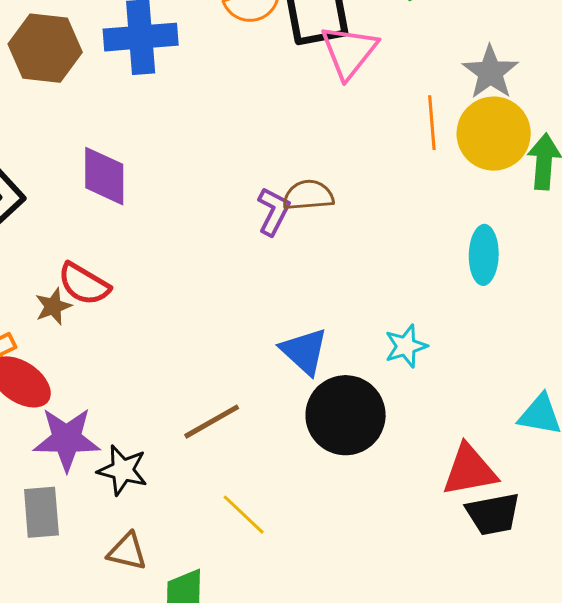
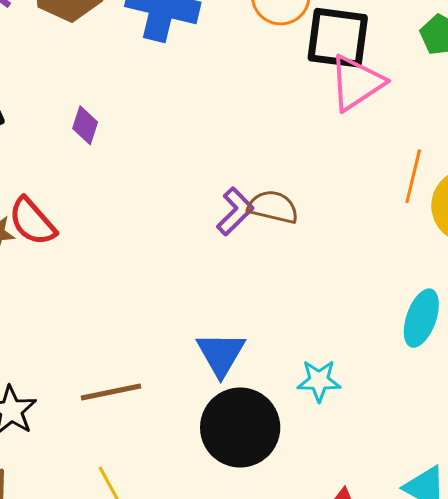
purple diamond: (104, 176) -> (85, 125), size x0.6

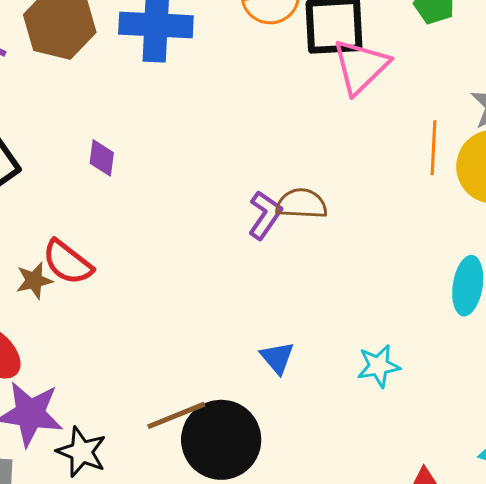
blue triangle: (221, 354) -> (277, 358), size x0.7
black circle: (240, 427) -> (221, 440), moved

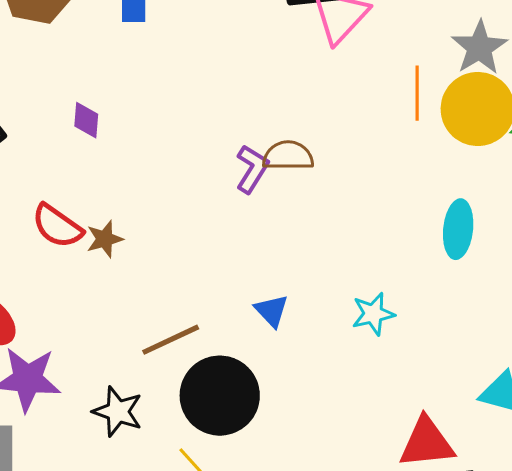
brown star: (34, 281) -> (105, 239), moved
brown line: (176, 415) -> (171, 340), moved
black star: (82, 452) -> (118, 412), moved

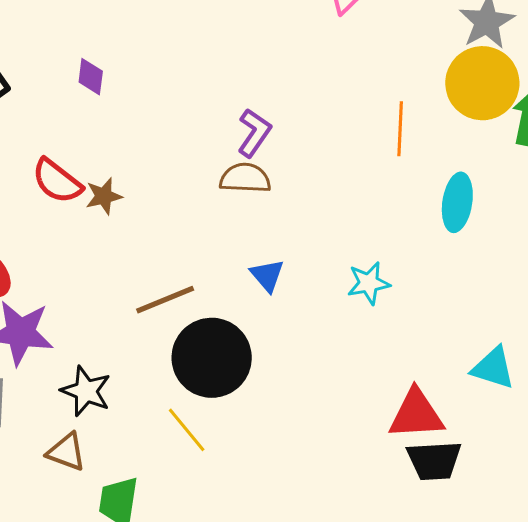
orange line: (417, 93) -> (400, 129), moved
brown semicircle: (288, 156) -> (245, 178), moved
black star: (118, 412) -> (86, 391), moved

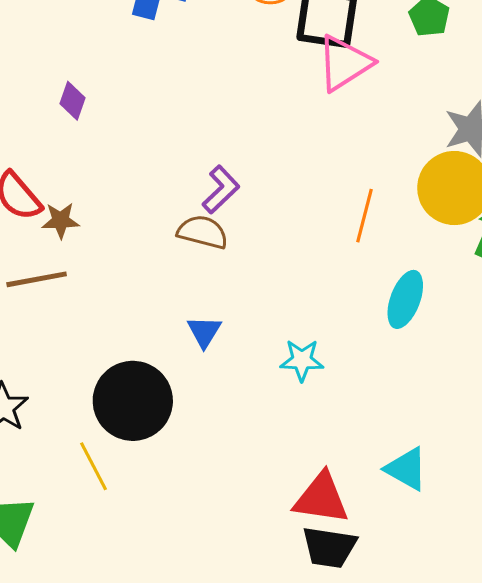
brown line: (165, 300) -> (37, 279), moved

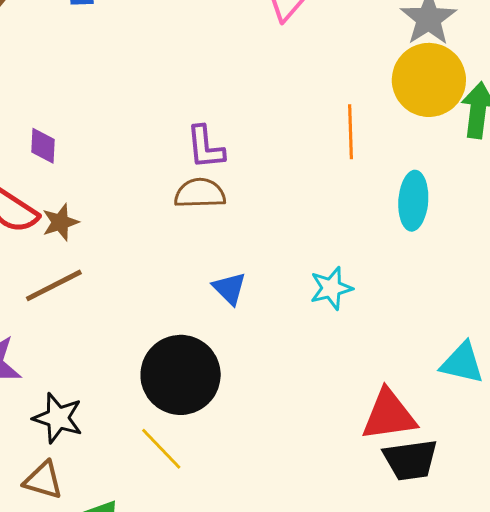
purple diamond: (72, 101) -> (43, 146), moved
purple L-shape: (221, 189) -> (205, 147), turned 144

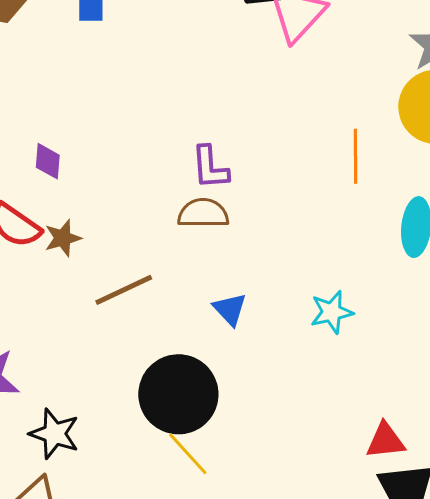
brown line: (54, 285) -> (124, 290), moved
red triangle: (389, 415) -> (385, 441), size x0.7
yellow line: (161, 449) -> (188, 454), moved

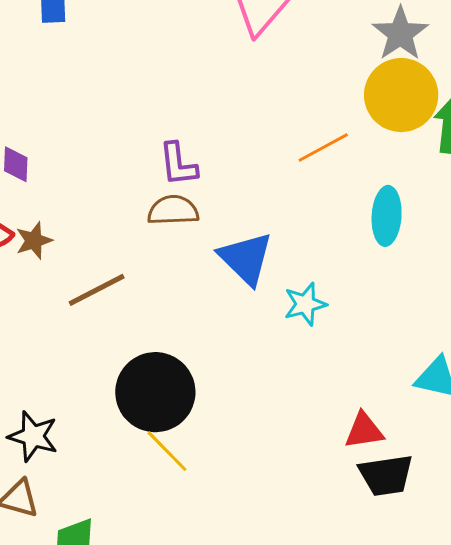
orange line: (356, 156) -> (323, 148), turned 64
blue triangle: (230, 309) -> (246, 258), moved, size x1.6

